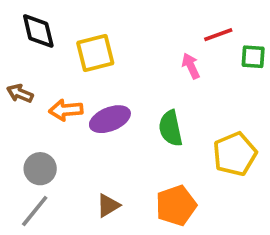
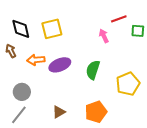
black diamond: (38, 31) -> (21, 29), moved
brown arrow: (20, 93) -> (11, 51), turned 40
green semicircle: (171, 128) -> (93, 70), turned 30

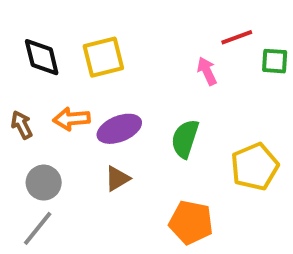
brown arrow: (11, 51) -> (22, 125), moved
brown triangle: (59, 112) -> (117, 179), moved
orange pentagon: (96, 112) -> (191, 222), turned 30

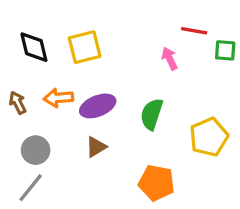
red line: (237, 37) -> (194, 31), turned 30

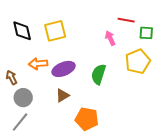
brown arrow: (18, 103) -> (12, 77), moved
yellow pentagon: (209, 137) -> (138, 62), moved
orange pentagon: (157, 183) -> (87, 119), moved

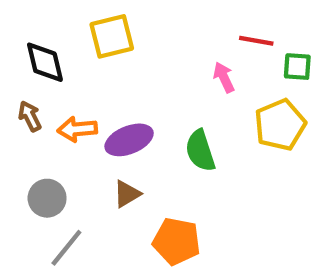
yellow square: (55, 31) -> (112, 36), moved
green semicircle: (99, 74) -> (200, 151), turned -36
brown arrow: (12, 77) -> (30, 116), moved
gray line: (20, 122) -> (66, 248), moved

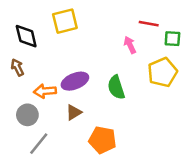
orange arrow: (77, 129) -> (45, 91), moved

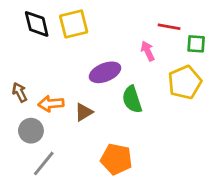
black diamond: (26, 36) -> (37, 24), moved
brown arrow: (17, 67) -> (20, 92), moved
purple ellipse: (75, 81) -> (105, 72), moved
brown triangle: (74, 112) -> (84, 112), moved

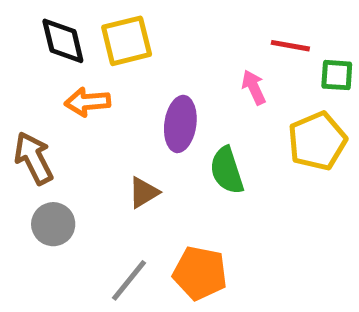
purple ellipse: (105, 72) -> (180, 124), turned -60
brown arrow: (20, 92) -> (34, 158), size x1.5
orange arrow: (51, 104) -> (87, 102), moved
gray line: (44, 163) -> (129, 280), moved

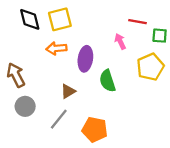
orange arrow: (87, 102) -> (56, 48), moved
gray line: (129, 280) -> (59, 119), moved

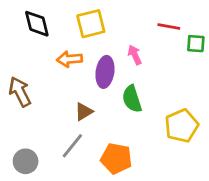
yellow square: (60, 19) -> (91, 24), moved
pink arrow: (120, 41) -> (135, 55), moved
yellow pentagon: (150, 67) -> (182, 126), moved
gray circle: (25, 106) -> (26, 161), moved

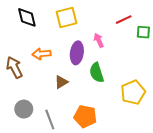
red line: (169, 27) -> (124, 20), turned -35
orange arrow: (70, 59) -> (41, 54), moved
gray line: (72, 146) -> (50, 119), moved, turned -60
gray circle: (26, 161) -> (24, 109), moved

